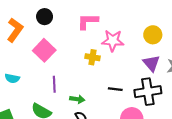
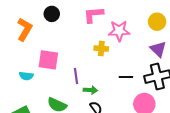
pink square: (44, 50) -> (48, 60), moved, turned -30
purple line: (54, 84) -> (76, 76), moved

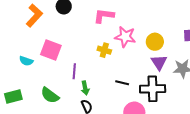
yellow circle: (157, 22) -> (155, 42), moved
green arrow: (90, 90) -> (85, 88), turned 64

